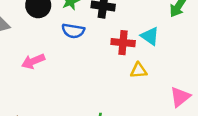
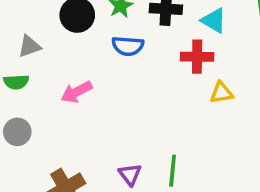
cyan triangle: (150, 36) -> (214, 21), moved

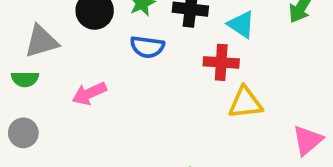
gray triangle: (29, 46) -> (41, 41), size x1.4
yellow triangle: (221, 93) -> (245, 103), size x1.4

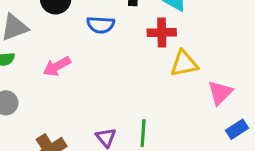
pink triangle: (308, 140) -> (220, 93), moved

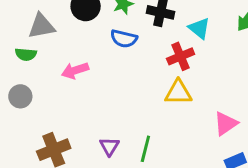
red cross: (162, 32) -> (181, 56), turned -32
yellow triangle: (184, 64) -> (178, 92), moved

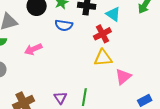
pink triangle: (226, 124) -> (123, 77), moved

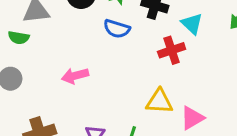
pink arrow: (33, 49) -> (75, 76), moved
yellow triangle: (103, 58) -> (159, 101), moved

